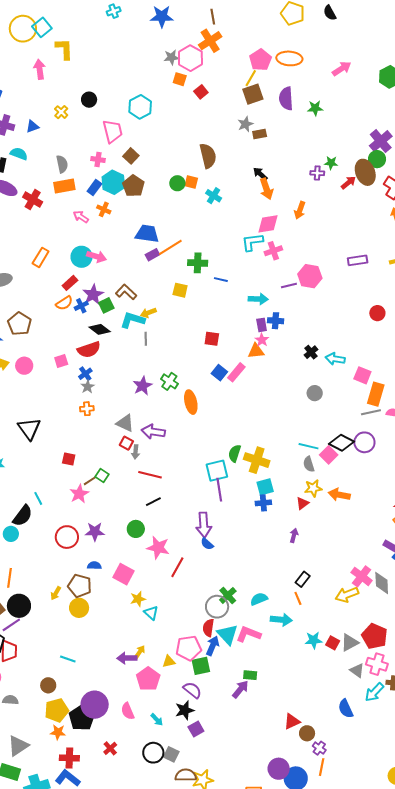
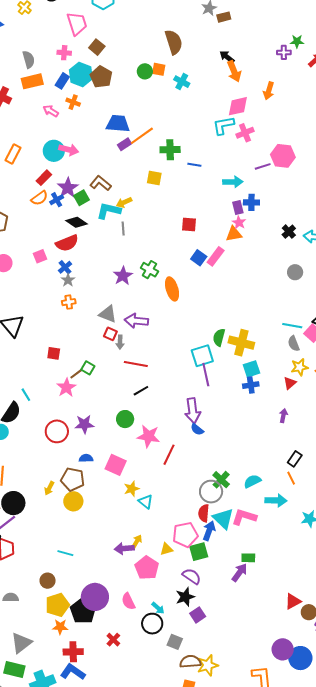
black circle: (153, 753) -> (152, 624), moved

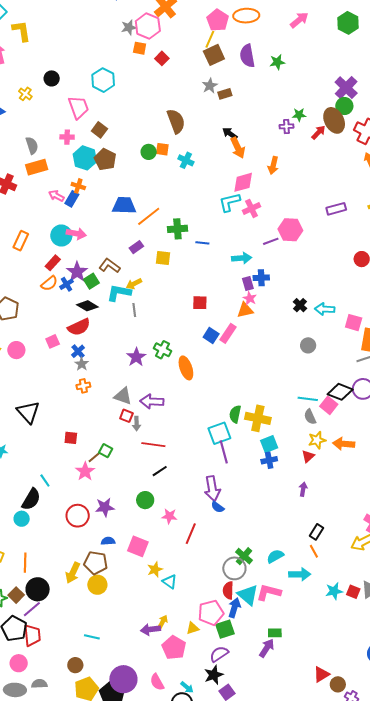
blue rectangle: (62, 81) -> (72, 199), moved
purple rectangle: (125, 144) -> (136, 247), moved
pink star: (148, 436) -> (169, 516), size x0.7
yellow arrow: (49, 488) -> (73, 573), size x1.5
purple semicircle: (192, 576) -> (219, 654), turned -66

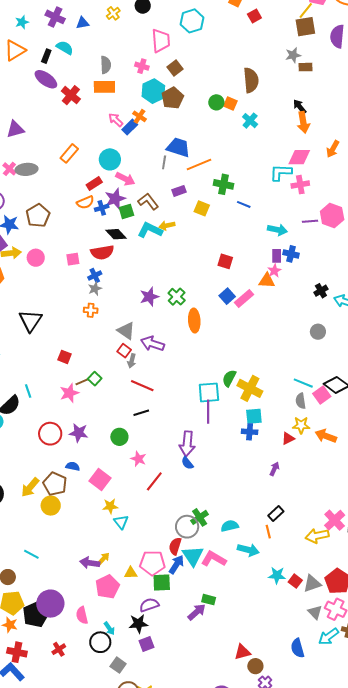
pink arrow: (76, 234) -> (125, 179), moved
gray line: (134, 310) -> (164, 162), moved

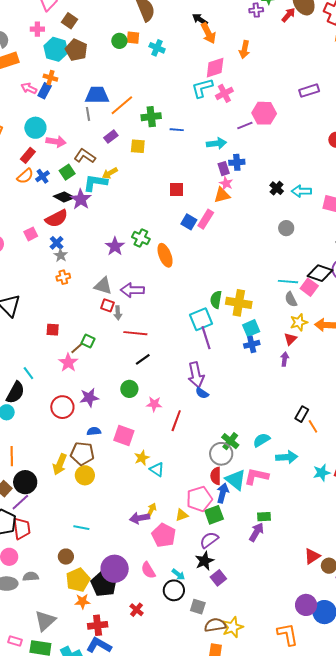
purple star: (115, 199) -> (81, 199), moved
purple arrow: (274, 469) -> (285, 359), moved
orange line: (268, 532) -> (313, 426), moved

